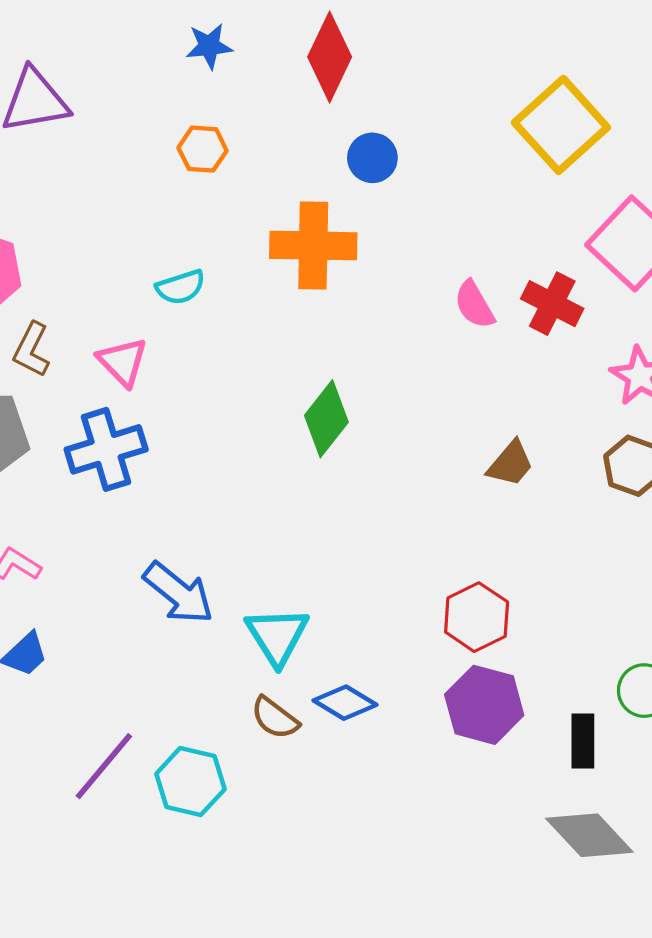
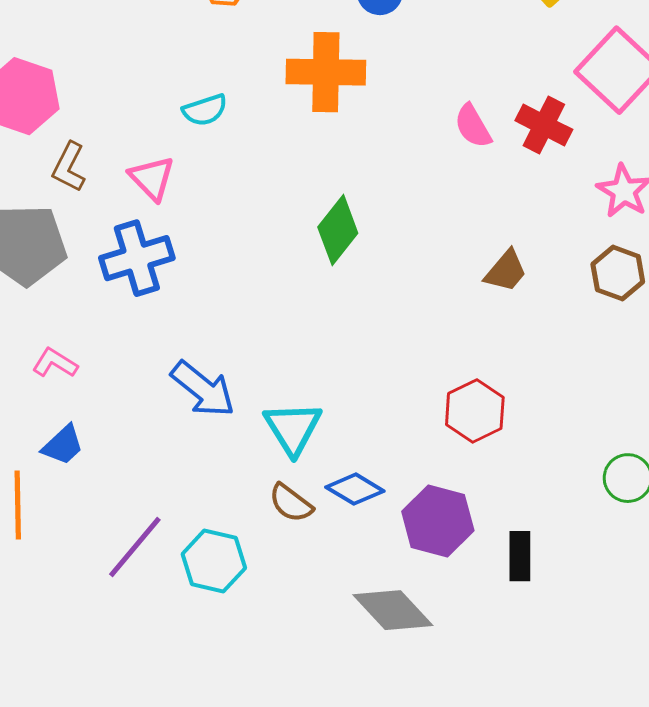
purple hexagon: (484, 705) -> (438, 521), moved
black rectangle: (583, 741) -> (520, 556), moved
gray diamond: (589, 835) -> (393, 610), moved

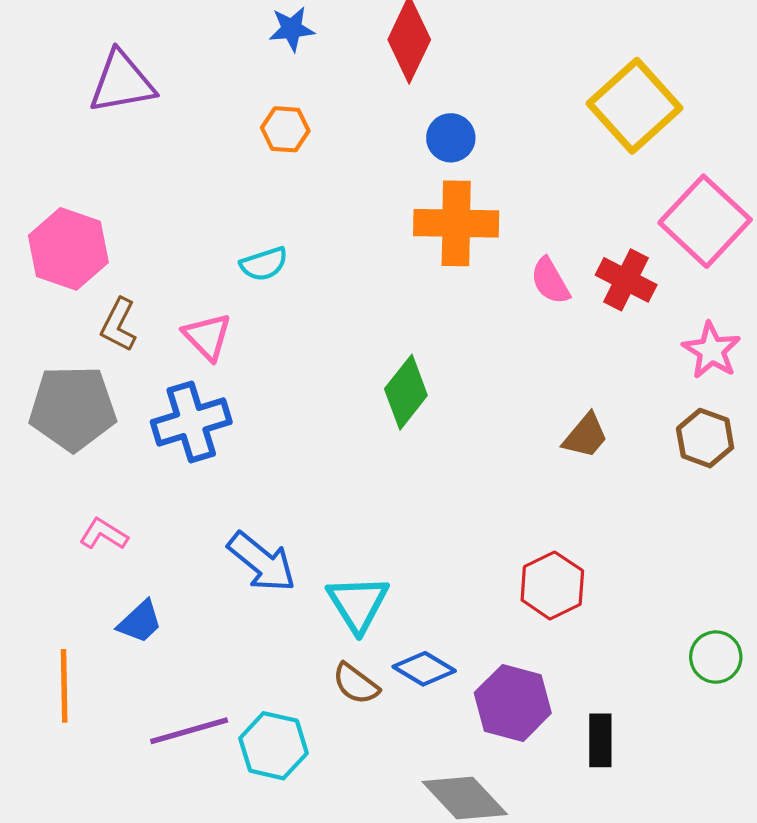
orange cross: (326, 72) -> (456, 223), moved
blue trapezoid: (63, 445) -> (140, 622), moved
purple line: (135, 547) -> (189, 731), turned 34

